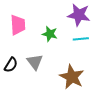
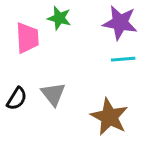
green star: (50, 34) -> (59, 18), moved

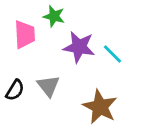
purple star: (120, 23) -> (79, 47), moved
cyan line: (123, 59) -> (112, 54), turned 50

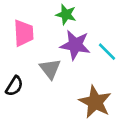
green star: (54, 16) -> (66, 15), moved
gray triangle: (48, 86) -> (50, 69), moved

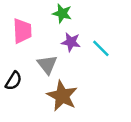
purple star: (75, 45) -> (71, 42), size x0.7
brown star: (95, 102) -> (62, 96), moved

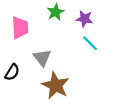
green star: (62, 13) -> (56, 12), turned 30
purple star: (71, 42) -> (84, 19), moved

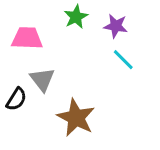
pink trapezoid: (20, 28) -> (27, 38), turned -85
gray triangle: (42, 58) -> (42, 79), moved

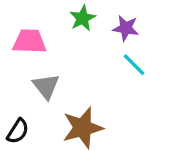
black semicircle: (16, 99) -> (18, 131), moved
brown star: (76, 118) -> (83, 128), turned 30

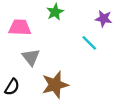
purple star: (126, 28) -> (104, 19), moved

